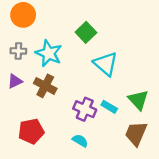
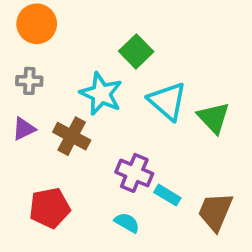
cyan star: (49, 53) -> (101, 94), moved
green triangle: (138, 100) -> (213, 118), moved
cyan rectangle: (109, 107) -> (167, 195), moved

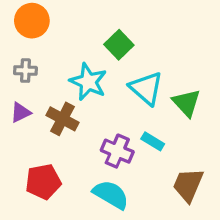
cyan rectangle: (167, 195) -> (153, 141), moved
cyan semicircle: (127, 223) -> (111, 195), size x1.6

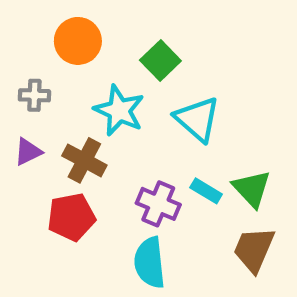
orange circle: (32, 21) -> (78, 41), moved
green triangle: (186, 103) -> (252, 189), moved
red pentagon: (43, 182) -> (71, 217), moved
cyan semicircle: (111, 195) -> (150, 263), turned -126

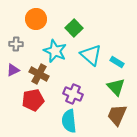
cyan rectangle: (206, 191) -> (117, 62), moved

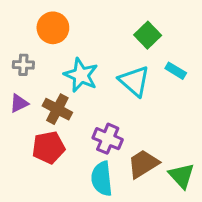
green square: (74, 28) -> (148, 35), moved
cyan rectangle: (117, 62) -> (176, 71), moved
green triangle: (116, 87) -> (182, 176), moved
brown trapezoid: (117, 115) -> (143, 164), moved, turned 35

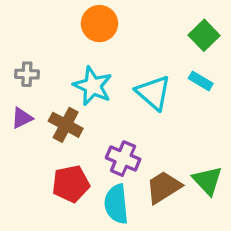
orange circle: (53, 28) -> (99, 24), moved
green square: (148, 35) -> (204, 35), moved
red pentagon: (49, 148) -> (71, 184), moved
green triangle: (182, 176) -> (207, 180), moved

